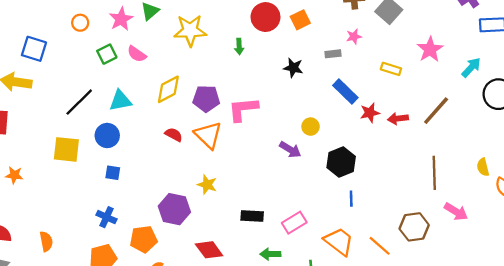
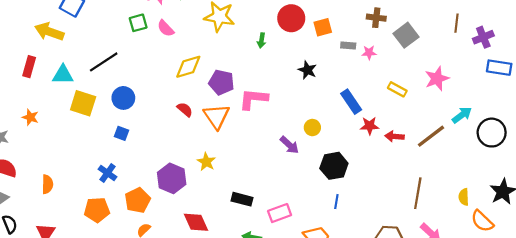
gray rectangle: (333, 54) -> (348, 45), moved
cyan arrow: (471, 67) -> (462, 115), moved
cyan triangle: (120, 101) -> (63, 75), moved
orange pentagon: (144, 239) -> (138, 200), turned -30

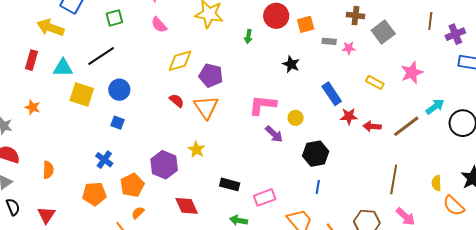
green square: (138, 23) -> (114, 18), moved
pink L-shape: (253, 99) -> (263, 105), moved

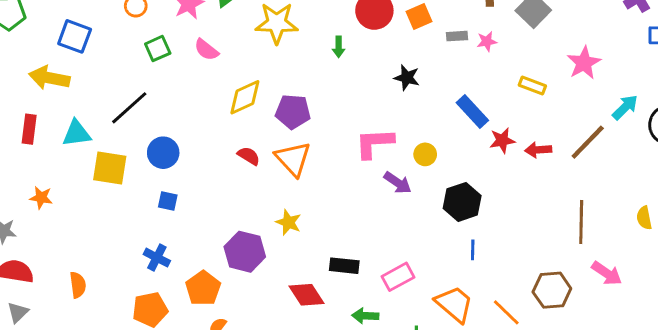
green square: (114, 18) -> (158, 49), moved
red diamond: (187, 206) -> (306, 295), moved

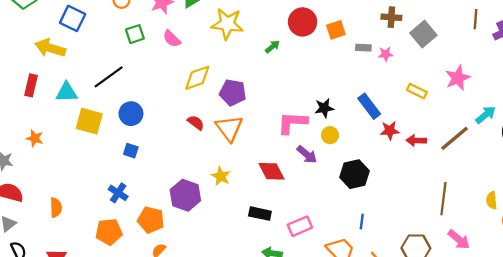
green arrow: (339, 47) -> (272, 47), turned -136
black star: (407, 78) -> (324, 108), moved, turned -30
blue line: (473, 250) -> (362, 222), moved
orange pentagon: (203, 288) -> (151, 220), turned -30
red diamond: (306, 295) -> (272, 171), moved

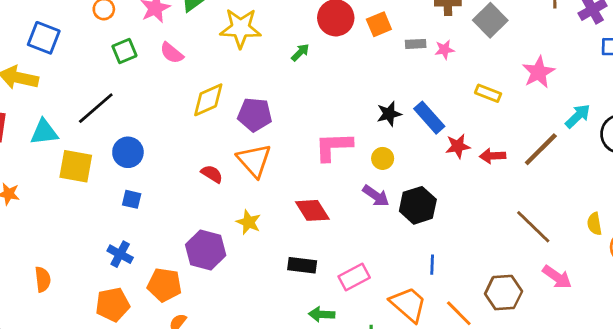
black star: (324, 108) -> (389, 114), moved
red semicircle: (196, 123) -> (212, 174), moved
purple arrow: (307, 155) -> (376, 196), moved
brown line: (443, 199) -> (533, 227), turned -48

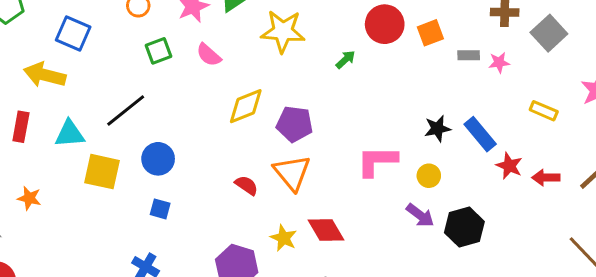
red star: (458, 146) -> (509, 166), turned 30
red diamond: (312, 210) -> (326, 230), moved

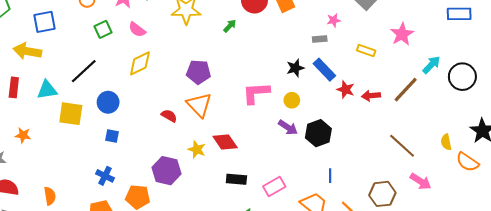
blue square: (73, 34) -> (44, 22), turned -30
gray rectangle: (469, 55) -> (320, 39), moved
yellow diamond: (246, 106) -> (140, 63), moved

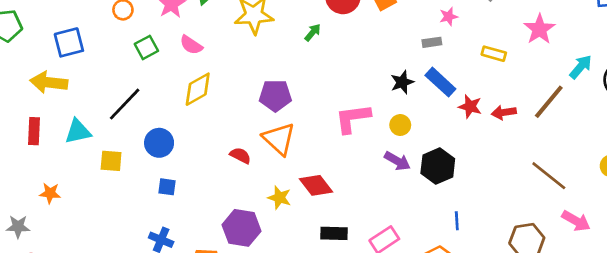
yellow square: (71, 114) -> (111, 161), size x0.7

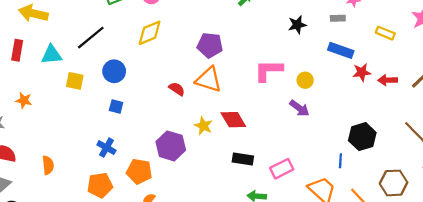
black star: (402, 82) -> (297, 25), moved
blue rectangle: (440, 82) -> (341, 50), turned -30
red star: (470, 106) -> (362, 72), turned -30
orange triangle: (279, 139) -> (209, 80), turned -32
black hexagon: (438, 166) -> (362, 137), moved

